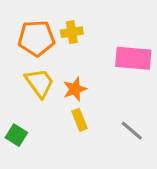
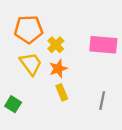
yellow cross: (72, 32) -> (56, 45), moved, turned -35
gray line: (132, 131) -> (102, 101), turned 60

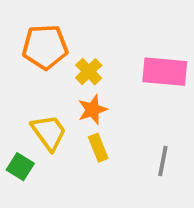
yellow trapezoid: (31, 64) -> (49, 132), moved

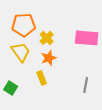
yellow trapezoid: (49, 132) -> (21, 52), moved
yellow rectangle: (98, 148) -> (42, 78), moved

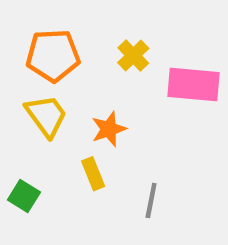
yellow cross: (47, 38) -> (133, 56), moved
gray line: (86, 85) -> (151, 200), moved

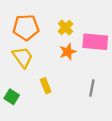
orange star: (109, 129) -> (68, 52), moved
gray line: (151, 200) -> (92, 88), moved

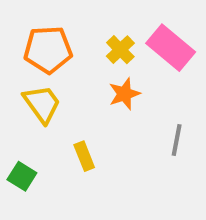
pink rectangle: (95, 42) -> (171, 48), moved, turned 35
gray line: (92, 88) -> (177, 140), moved

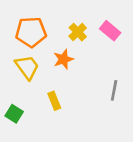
pink rectangle: (171, 48) -> (110, 31), size x0.7
orange star: (124, 94) -> (63, 59), moved

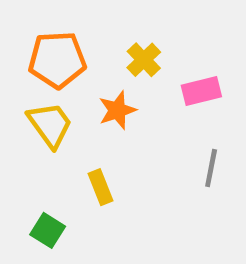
pink rectangle: (110, 31) -> (201, 91), moved, turned -54
green square: (14, 114) -> (48, 230), moved

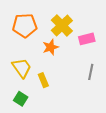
yellow cross: (144, 60) -> (62, 26), size x1.5
yellow trapezoid: (50, 125) -> (22, 68), moved

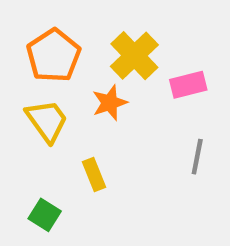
orange pentagon: (25, 26) -> (54, 56), turned -30
yellow trapezoid: (22, 68) -> (47, 121), moved

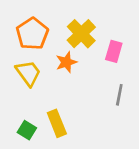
pink rectangle: (188, 85) -> (114, 51), turned -60
yellow rectangle: (94, 175) -> (57, 123), moved, size x1.4

